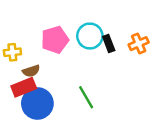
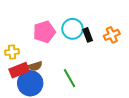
yellow cross: (12, 52) -> (12, 52), moved
brown semicircle: (31, 71) -> (35, 66), moved

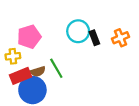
pink pentagon: (44, 32) -> (29, 37), moved
green line: (69, 78) -> (56, 68), moved

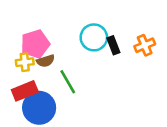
yellow cross: (13, 56) -> (25, 62), moved
brown semicircle: (38, 71) -> (46, 61), moved

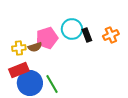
pink pentagon: (35, 44) -> (47, 38), moved
green line: (68, 82) -> (52, 84), moved

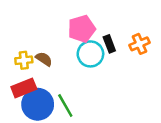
cyan circle: (72, 29) -> (90, 54), moved
pink pentagon: (47, 38) -> (82, 29), moved
brown semicircle: (35, 47) -> (44, 59), turned -128

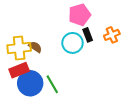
pink pentagon: (82, 29) -> (80, 15), moved
yellow cross: (24, 60) -> (19, 48), size x1.6

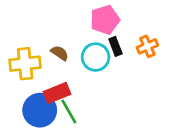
brown semicircle: (35, 47) -> (60, 53), moved
red rectangle: (19, 70) -> (57, 93), moved

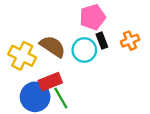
brown semicircle: (60, 53) -> (53, 46), size x1.6
yellow cross: (25, 64) -> (22, 56), turned 32

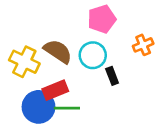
black rectangle: (102, 41) -> (112, 76), moved
green line: (61, 98) -> (67, 108), turned -60

